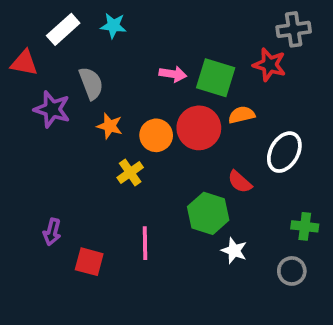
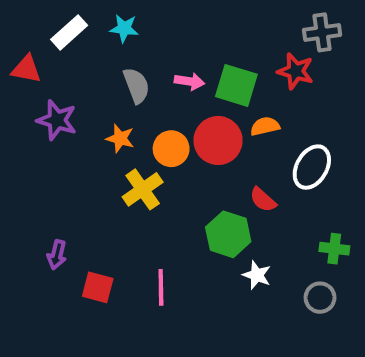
gray semicircle: (91, 83) -> (136, 85), moved
yellow cross: (130, 172) -> (143, 189), size x1.4
pink line: (145, 243) -> (161, 287), moved

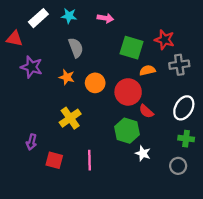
gray cross: (322, 32) -> (179, 65), moved
pink arrow: (189, 81) -> (105, 18), moved
red circle: (218, 141) -> (128, 92), moved
white ellipse: (312, 167) -> (184, 108), moved
yellow cross: (143, 189) -> (70, 118), moved

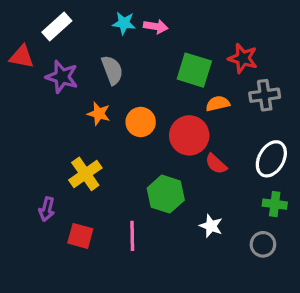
cyan star: (69, 16) -> (124, 23), moved
purple star: (31, 67) -> (62, 77), moved
yellow cross: (70, 118) -> (85, 174), moved
green hexagon: (127, 131) -> (166, 194), moved

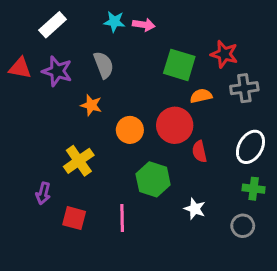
red triangle: (22, 57) -> (20, 68), moved
orange circle: (141, 122) -> (130, 130), moved
red semicircle: (216, 164) -> (199, 152), turned 35

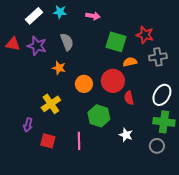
cyan star: (114, 22) -> (60, 12), moved
green cross: (254, 189) -> (164, 122), size x1.5

